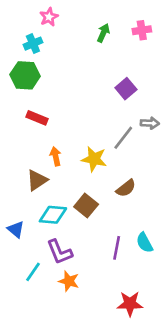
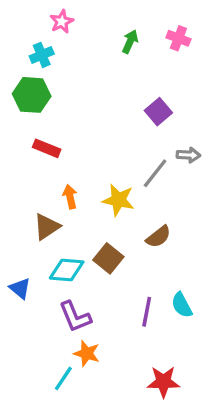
pink cross: (142, 30) -> (178, 38), turned 30
cyan line: (33, 272) -> (63, 378), moved

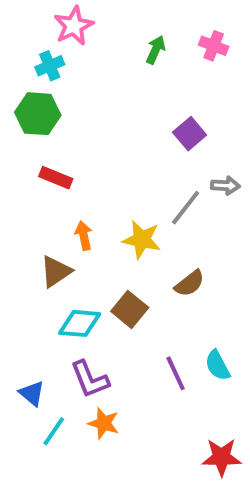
pink star: (62, 22) -> (74, 26), size x1.4
blue triangle: (20, 288) -> (32, 393), moved
purple line: (147, 312) -> (176, 373), turned -36
cyan line: (63, 378) -> (54, 431), moved
red star: (163, 382) -> (222, 457), moved

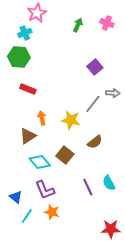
cyan diamond: (80, 323) -> (40, 162), turned 45

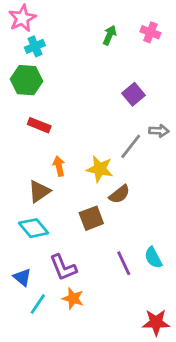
pink star: (37, 13) -> (22, 18), moved
brown semicircle: (95, 142) -> (119, 194), moved
brown square: (65, 155) -> (91, 218), turned 30
cyan diamond: (40, 162) -> (34, 228), moved

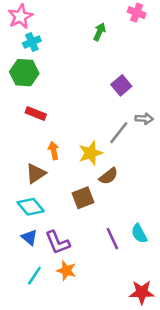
pink cross: (150, 32) -> (137, 13), moved
yellow star: (100, 169) -> (91, 153), turned -30
blue triangle: (22, 277) -> (29, 237), moved

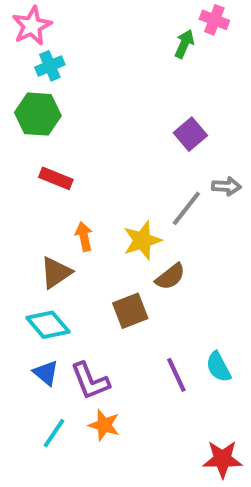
green arrow: (100, 32) -> (184, 44), moved

